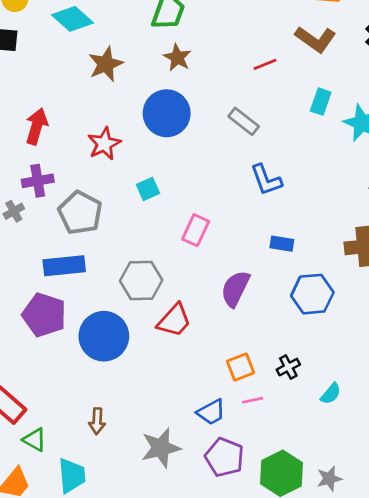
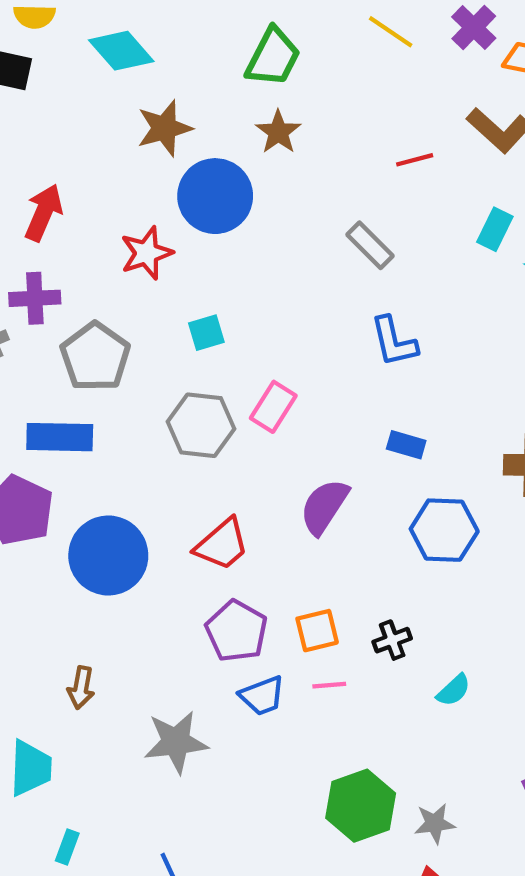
blue circle: (167, 113) -> (215, 196), moved
gray hexagon: (141, 281) -> (201, 425), moved
purple pentagon: (224, 457) -> (236, 631), moved

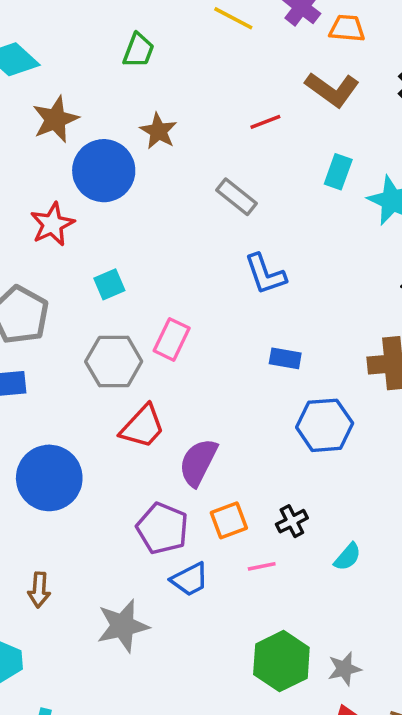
green trapezoid: (273, 57) -> (138, 50), size x0.7
brown star: (278, 132) -> (158, 131), moved
purple semicircle: (324, 506) -> (198, 462), moved
red trapezoid: (222, 544) -> (143, 427), moved
pink line: (329, 685) -> (262, 566), moved

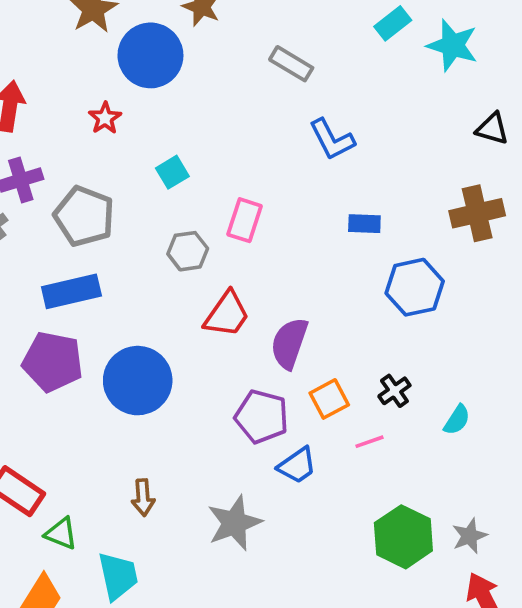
cyan rectangle: (338, 172) -> (393, 23), turned 40
red star: (52, 224) -> (105, 118), size x0.7
gray hexagon: (114, 362) -> (188, 251), size x0.7

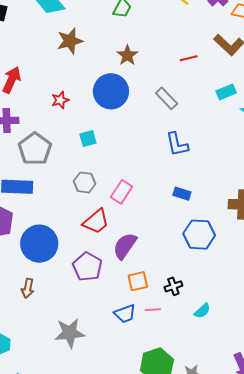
blue circle: (150, 55) -> (111, 91), moved
pink rectangle: (245, 220) -> (122, 192), moved
purple pentagon: (262, 417) -> (87, 267), moved
blue trapezoid: (297, 465) -> (125, 314), moved
brown arrow: (143, 498) -> (28, 288), moved

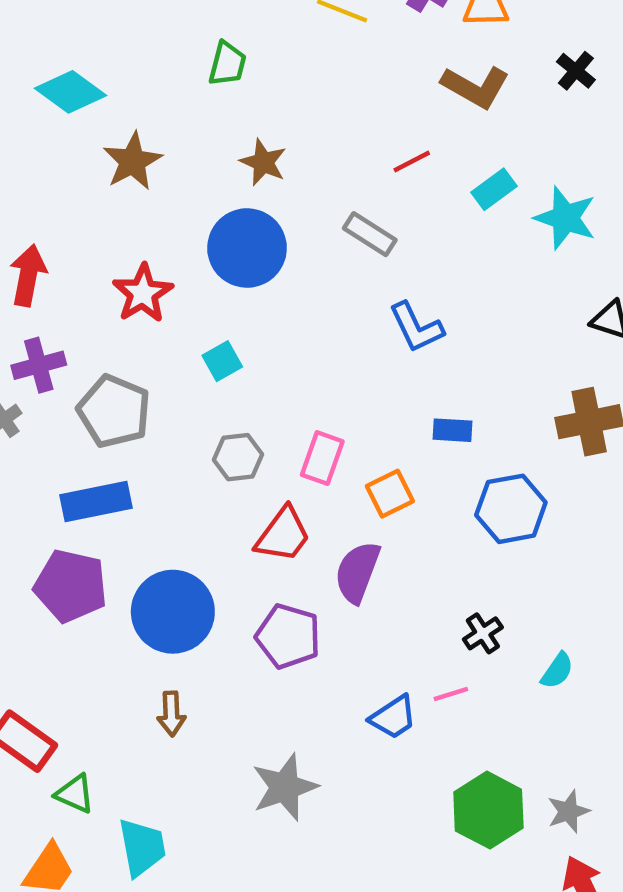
red line: (189, 58) -> (412, 162), moved
red star: (60, 100) -> (143, 293), size x1.5
orange square: (138, 281) -> (390, 494), moved

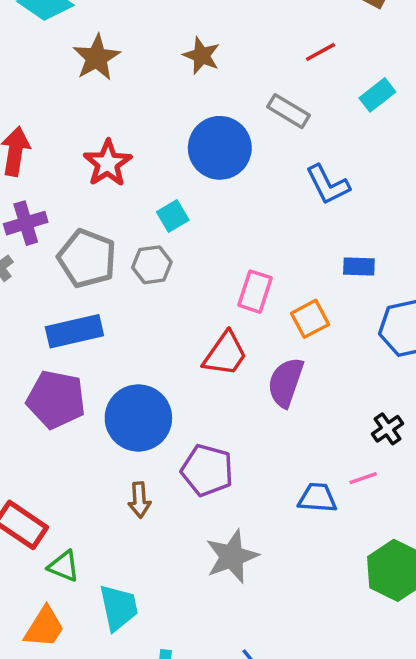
cyan rectangle: (494, 189) -> (377, 95), moved
blue circle: (247, 248) -> (220, 148), moved
gray hexagon: (238, 457) -> (152, 265), moved
purple pentagon: (288, 636) -> (207, 470), moved
blue trapezoid: (393, 717) -> (317, 498), turned -141

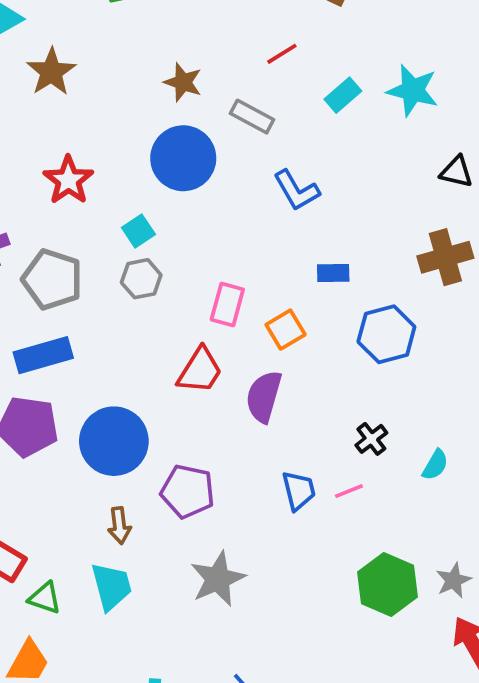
brown star: (202, 56) -> (183, 82), moved
gray hexagon: (152, 265) -> (141, 279), moved
blue trapezoid: (317, 498) -> (299, 491), moved, turned 75
cyan trapezoid: (119, 608) -> (111, 586), moved

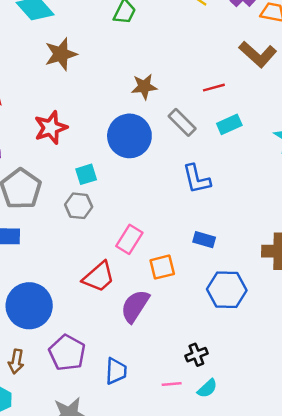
brown star: (183, 82) -> (144, 87), turned 30
cyan rectangle: (343, 95) -> (229, 124), moved
cyan semicircle: (435, 465) -> (207, 388), moved
blue trapezoid: (299, 491) -> (116, 371), moved

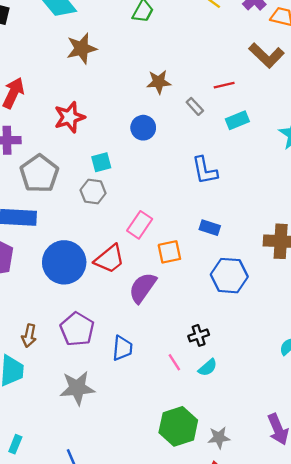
gray rectangle: (182, 122) -> (195, 106), moved, size x0.7
blue circle: (129, 136) -> (143, 128), size x0.6
blue circle: (29, 306) -> (64, 262), moved
pink line: (172, 384) -> (174, 362), turned 60

